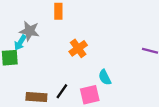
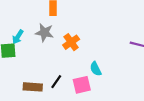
gray star: (29, 31) -> (44, 33), moved

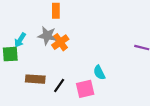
orange cross: (71, 42) -> (60, 42), moved
brown rectangle: (33, 87) -> (35, 79), moved

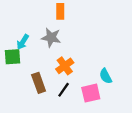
orange cross: (60, 42) -> (65, 66), moved
brown rectangle: (35, 79) -> (39, 83), turned 66

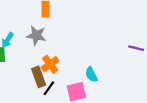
brown rectangle: (39, 83) -> (39, 77), moved

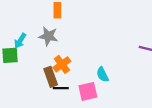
black line: (49, 88) -> (61, 88), turned 56

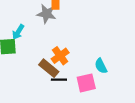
gray star: (48, 36) -> (46, 14), moved
brown rectangle: (51, 77) -> (49, 68), turned -30

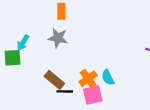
gray star: (46, 14) -> (58, 38), moved
orange cross: (60, 56) -> (88, 79), moved

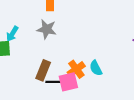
brown rectangle: (54, 80) -> (43, 70), turned 72
pink square: (93, 95) -> (68, 82), moved

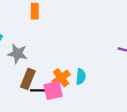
gray star: (47, 29) -> (17, 54), moved
cyan semicircle: (96, 68) -> (81, 77), turned -147

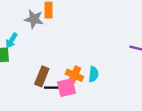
gray star: (17, 54) -> (34, 19), moved
orange cross: (61, 78) -> (74, 75), turned -30

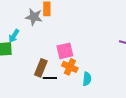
cyan semicircle: (94, 74) -> (87, 79), moved
pink square: (67, 88) -> (65, 51), moved

